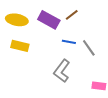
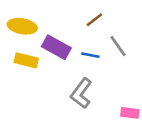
purple rectangle: (49, 20) -> (56, 47), moved
gray line: (89, 48) -> (118, 46), moved

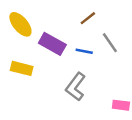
yellow ellipse: (22, 26) -> (20, 24), turned 40
yellow rectangle: (26, 60) -> (22, 68), moved

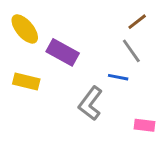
brown line: (88, 18) -> (137, 22), moved
blue line: (84, 51) -> (118, 77), moved

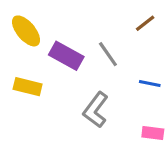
gray line: (131, 51) -> (108, 54), moved
blue line: (118, 77) -> (150, 84), moved

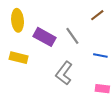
yellow ellipse: (26, 31) -> (18, 20), turned 35

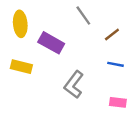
brown line: (97, 15) -> (112, 35), moved
gray line: (72, 36) -> (83, 15), moved

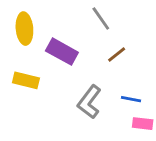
brown line: (112, 35) -> (117, 54), moved
blue line: (115, 64) -> (131, 99), moved

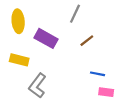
gray line: (101, 18) -> (75, 14), turned 60
gray L-shape: (89, 102) -> (37, 86), moved

